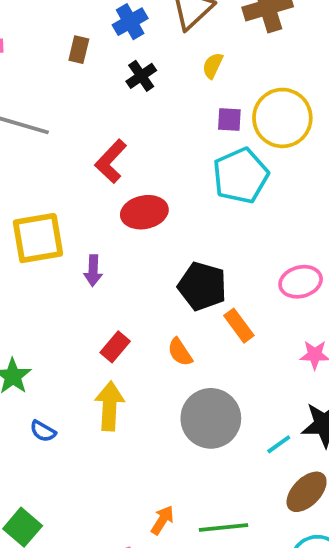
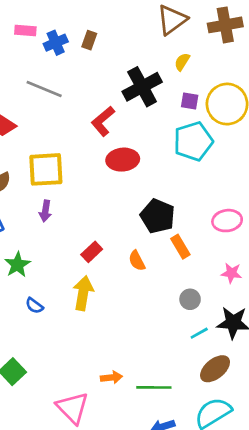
blue cross: (130, 22) -> (56, 43), moved
black cross: (141, 76) -> (142, 87), moved, size x1.8
purple arrow: (93, 270) -> (45, 211), moved
gray circle: (211, 418) -> (190, 299), moved, size x0.5
orange arrow: (162, 520) -> (111, 377), turned 45

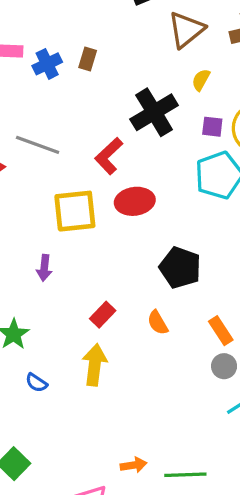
gray line: (44, 89) -> (38, 145), moved
yellow square: (46, 169) -> (75, 211), moved
orange rectangle: (180, 247) -> (221, 331), moved

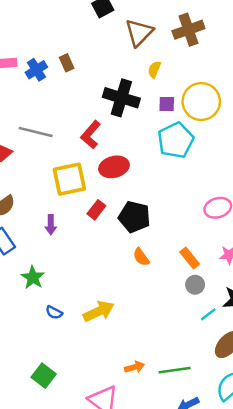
brown rectangle: (88, 59) -> (67, 63), turned -35
black cross: (154, 112) -> (121, 98), turned -36
black pentagon: (180, 268) -> (134, 217), moved
red rectangle: (103, 315) -> (96, 210), moved
yellow arrow: (95, 365) -> (99, 311), moved, turned 64

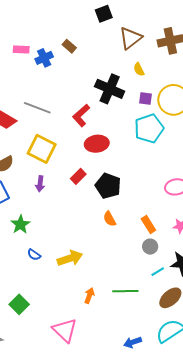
brown rectangle: (67, 63) -> (69, 46), moved, turned -32
yellow semicircle: (154, 69) -> (139, 69), turned -56
yellow square: (69, 179) -> (42, 149), moved, turned 32
orange arrow: (134, 367) -> (89, 296), moved, turned -63
green line: (175, 370) -> (125, 291), moved

